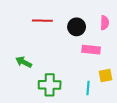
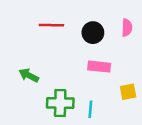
pink rectangle: (91, 50) -> (99, 67), moved
cyan line: (88, 88) -> (90, 109), moved

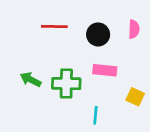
yellow square: (128, 92) -> (135, 97), turned 36
green cross: (60, 103) -> (66, 84), moved

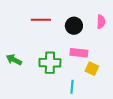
green arrow: (30, 80) -> (14, 60), moved
yellow square: (135, 97) -> (92, 69), moved

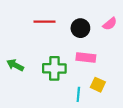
pink semicircle: (101, 22) -> (110, 24), turned 48
yellow square: (92, 69) -> (98, 85), moved

